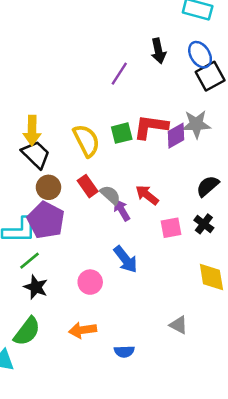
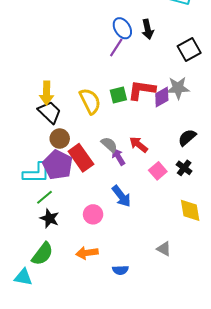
blue ellipse: (200, 55) -> (122, 28), moved
red rectangle: (88, 186) -> (81, 158), moved, size x1.5
pink square: (171, 228) -> (158, 171), turned -30

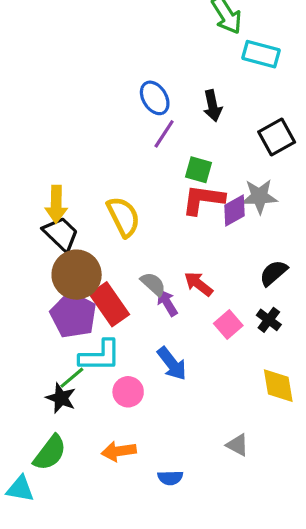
blue ellipse: (122, 28) -> (155, 98), moved
green square: (118, 95) -> (198, 170), moved, turned 30
brown circle: (60, 139) -> (77, 275), size x1.6
cyan L-shape: (36, 173) -> (100, 356), moved
green line: (45, 197) -> (72, 378), moved

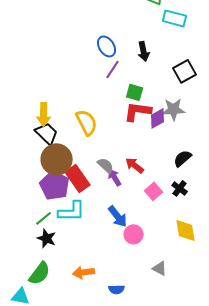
green line: (72, 378) -> (44, 218), moved
pink circle: (128, 392) -> (134, 234), moved

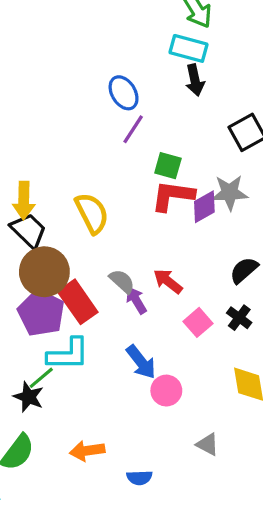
cyan rectangle: (175, 18) -> (188, 48), moved
black arrow: (144, 51) -> (195, 80), moved
green line: (44, 218) -> (41, 378), moved

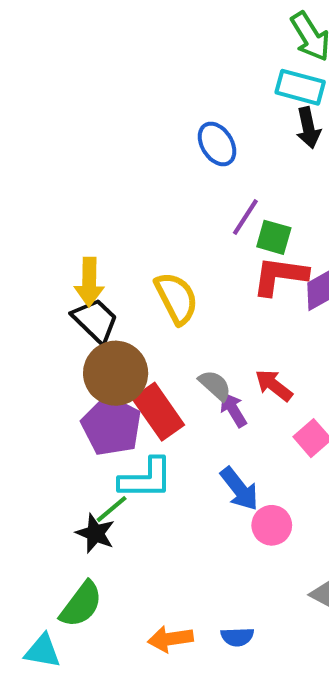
purple line: (133, 129) -> (245, 217), moved
orange arrow: (87, 451) -> (170, 639), moved

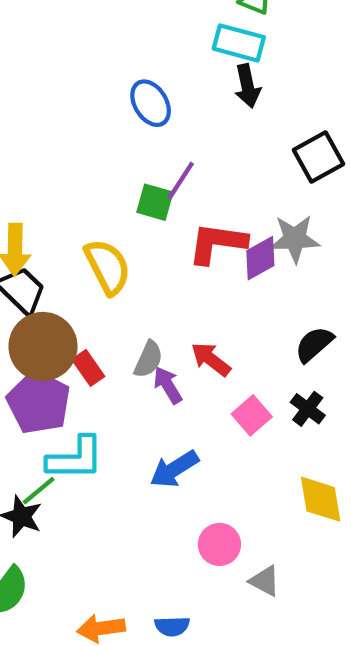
green square: (274, 237) -> (155, 202), moved
gray semicircle: (215, 385) -> (148, 359), turned 72
red rectangle: (158, 412) -> (88, 368), moved, size x0.6
blue arrow: (239, 489) -> (174, 469), turned 96
pink circle: (272, 525) -> (219, 544), moved

